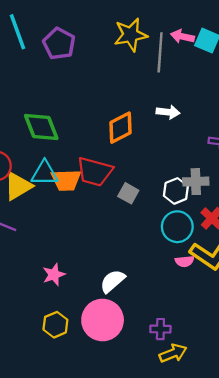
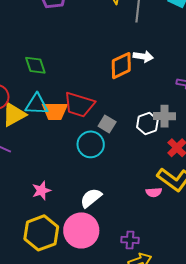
green diamond: (41, 127) -> (35, 65), size x0.7
orange diamond: (120, 128) -> (121, 66), moved
cyan circle: (177, 227) -> (91, 144), moved
pink semicircle: (185, 261) -> (154, 192), moved
yellow hexagon: (55, 325) -> (41, 233), size x1.6

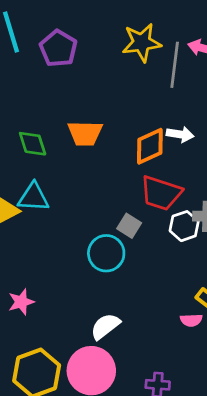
red trapezoid: (79, 105) -> (161, 193), moved
orange trapezoid: (55, 111) -> (85, 133), moved
pink star: (41, 191) -> (21, 302), moved

